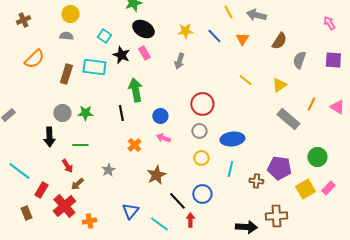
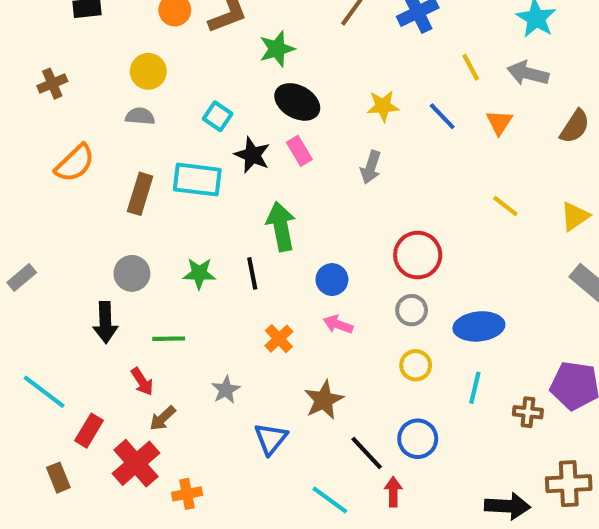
green star: (85, 113) -> (199, 273), moved
blue triangle: (130, 211) -> (271, 439), moved

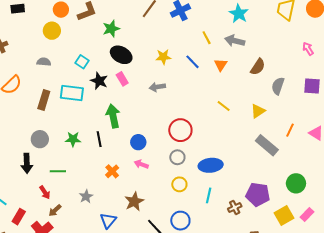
yellow circle: (148, 71) -> (52, 31), moved
gray arrow: (371, 167) -> (157, 87), turned 63
brown cross: (528, 412) -> (235, 207), turned -32

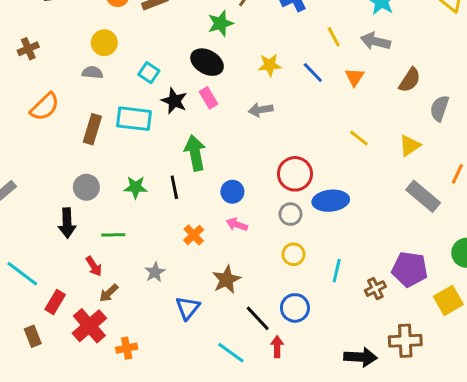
green star: (111, 29) -> (220, 23), moved
yellow circle: (52, 31) -> (104, 43), moved
blue ellipse: (211, 165) -> (331, 201), moved

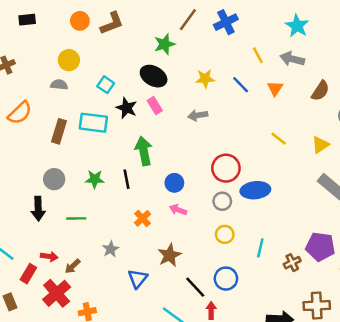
red arrow: (94, 266) -> (49, 256), moved, turned -49

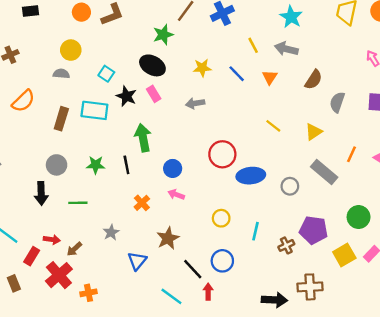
gray circle: (222, 201) -> (290, 186), moved

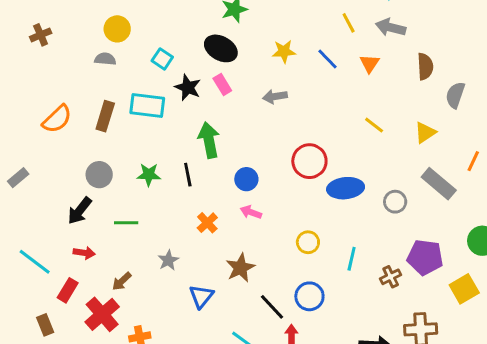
brown semicircle: (314, 80) -> (425, 66), turned -36
orange semicircle: (23, 101) -> (57, 119), moved
black arrow: (41, 193) -> (80, 211), turned 40
red arrow: (52, 240) -> (84, 253), moved

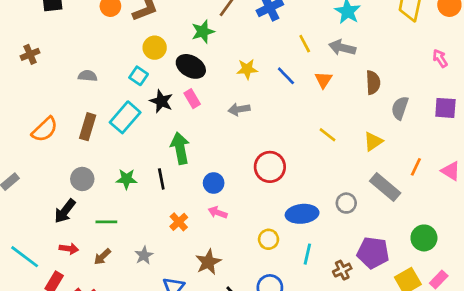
yellow circle: (117, 29) -> (155, 48), moved
cyan rectangle: (147, 106) -> (125, 117), turned -56
blue ellipse: (346, 188) -> (302, 214), moved
brown arrow: (122, 281) -> (102, 257), moved

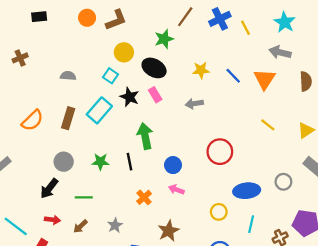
yellow line: (305, 44) -> (246, 28), moved
orange triangle: (323, 80) -> (264, 79), size x1.5

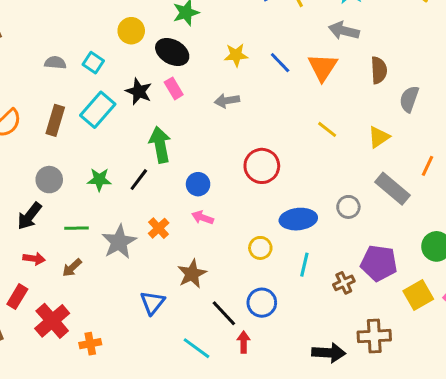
cyan square: (111, 76) -> (93, 63), moved
black line: (129, 162) -> (139, 180), turned 48
gray star: (115, 225) -> (119, 242), moved, size x1.6

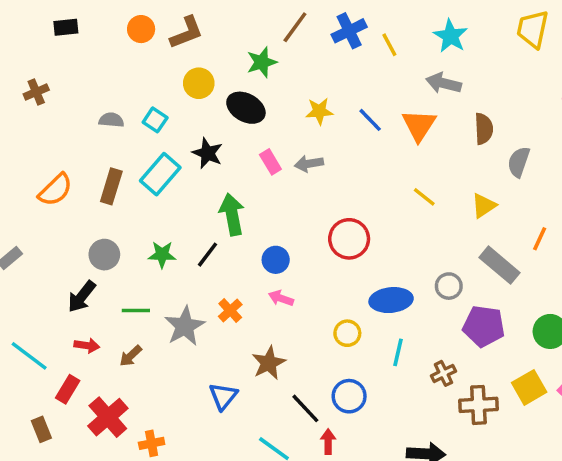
pink rectangle: (174, 88) -> (270, 162), moved
purple pentagon: (379, 263) -> (484, 326), moved
brown cross: (374, 336) -> (478, 405), moved

